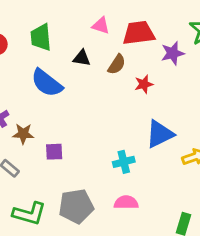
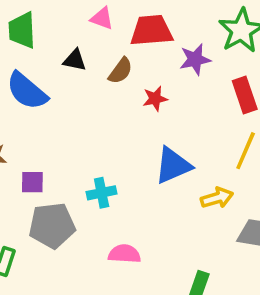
cyan cross: (124, 162) -> (102, 193), moved
gray pentagon: (76, 206) -> (52, 226), moved

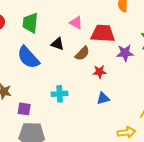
blue triangle: (173, 165) -> (103, 98), moved, size x0.6
cyan cross: (102, 193) -> (60, 94), moved

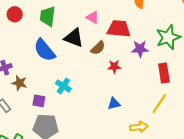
black triangle: (58, 44) -> (74, 38), size x1.5
cyan cross: (60, 94) -> (63, 86), moved, turned 35
blue triangle: (103, 98) -> (114, 104), moved

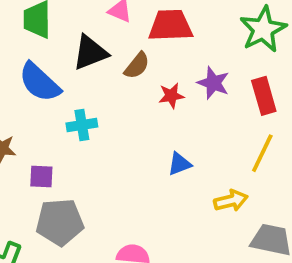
black triangle: (74, 38) -> (90, 53), turned -35
purple star: (140, 49) -> (213, 83), moved, turned 30
cyan cross: (63, 86) -> (82, 125), moved, turned -35

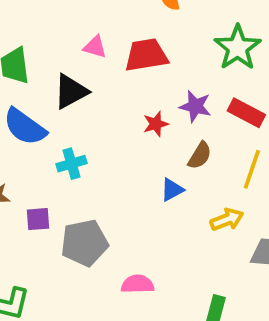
brown semicircle: (137, 66) -> (200, 156), moved
red rectangle: (264, 96) -> (246, 113), turned -39
gray pentagon: (60, 222) -> (84, 243), moved

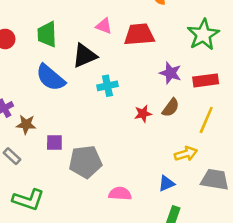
red rectangle: (246, 113) -> (206, 80), turned -40
red star: (156, 124) -> (143, 114), moved
cyan cross: (71, 164) -> (107, 86), moved
blue triangle: (172, 190) -> (167, 183), moved

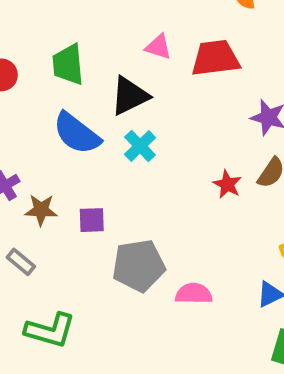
cyan cross: (107, 86) -> (140, 146), moved, turned -30
red star: (143, 114) -> (227, 184), turned -30
purple square: (54, 143) -> (92, 220), moved
pink semicircle: (120, 194) -> (194, 294), moved

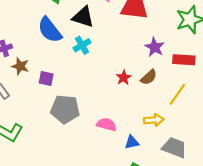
black triangle: (130, 96) -> (83, 17), turned 30
pink semicircle: (194, 294) -> (107, 124), moved

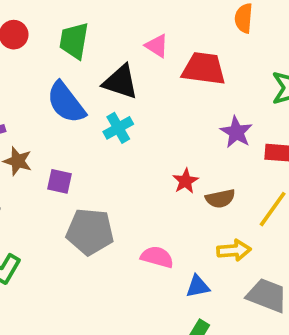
brown semicircle: (149, 77) -> (220, 199), moved, turned 30

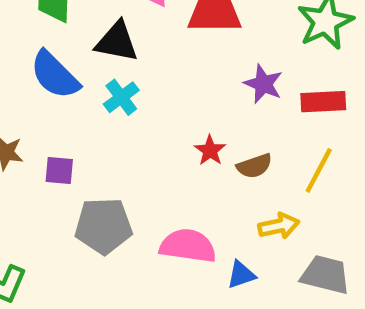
pink semicircle: (157, 257) -> (188, 246), size x1.4

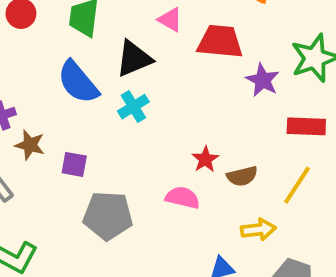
black triangle: (117, 42) -> (134, 59), turned -39
purple star: (263, 84) -> (263, 80), moved
pink semicircle: (188, 246) -> (183, 198), moved, size x0.7

